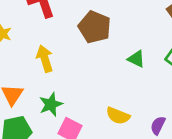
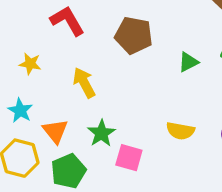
green triangle: (136, 59) -> (188, 62), turned -42

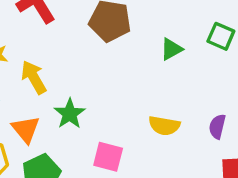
yellow arrow: (84, 83) -> (34, 77), moved
green star: (101, 133) -> (70, 114), moved

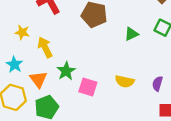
pink square: (108, 157) -> (88, 87), moved

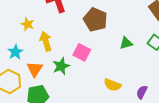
pink square: (88, 87) -> (82, 52), moved

